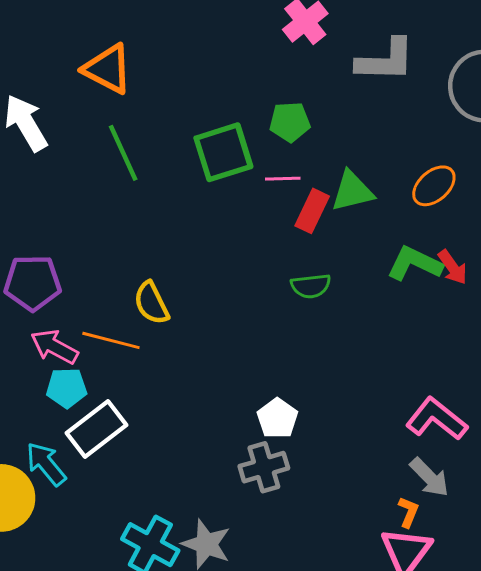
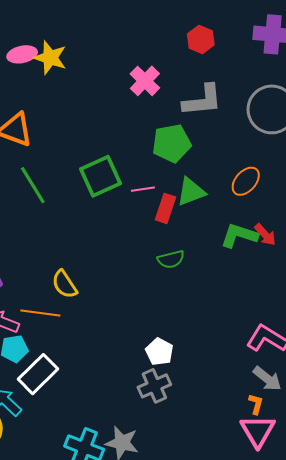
green pentagon: (290, 122) -> (172, 143), moved, size x1.4

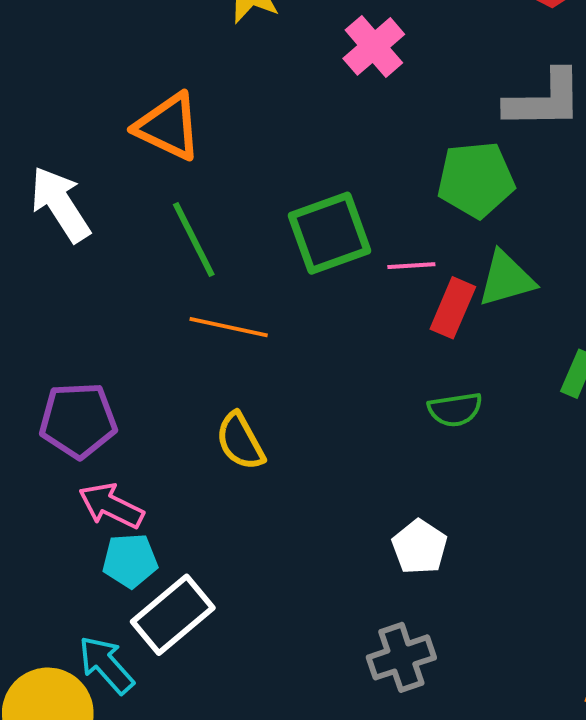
pink cross: (145, 81) -> (374, 46), moved
orange line: (40, 313) -> (229, 327), moved
white pentagon: (159, 352) -> (420, 547), moved

